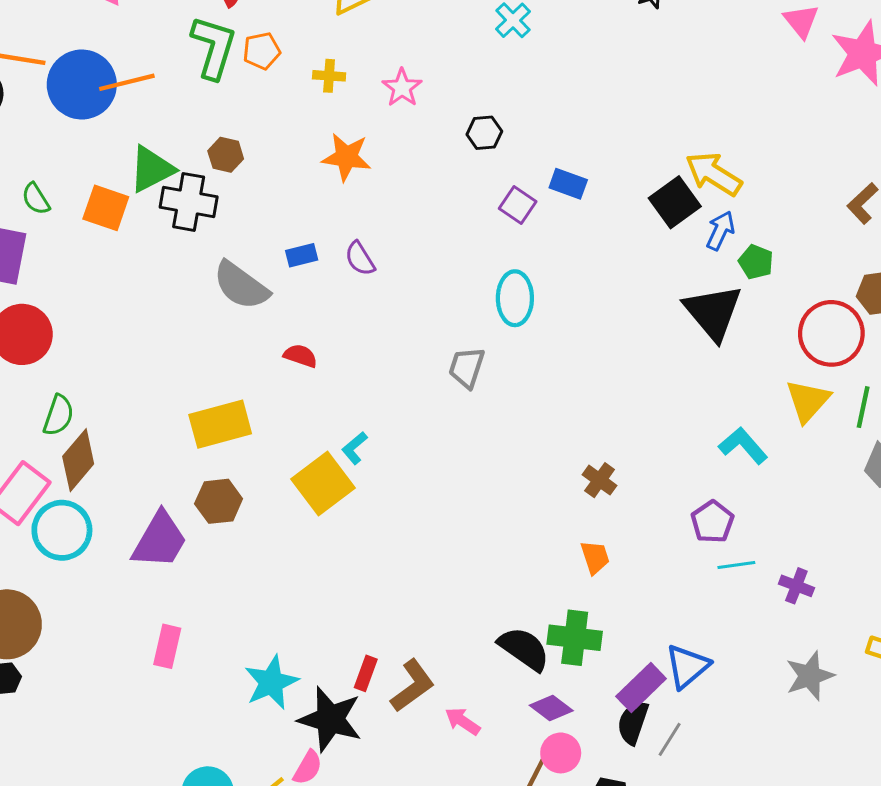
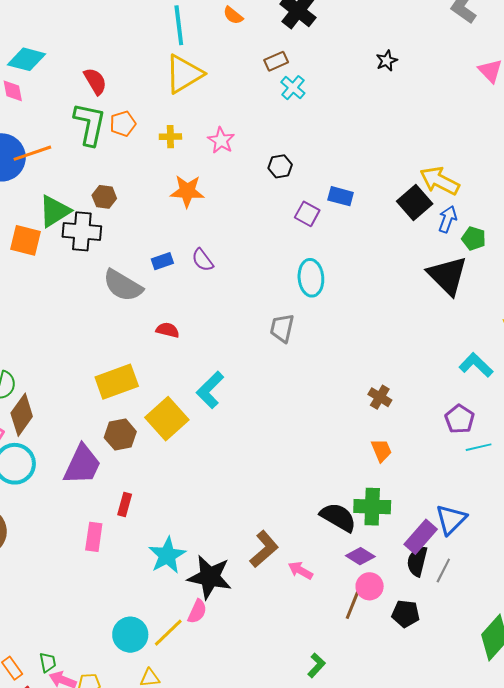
cyan L-shape: (354, 448) -> (210, 390), size x1.6
yellow square: (323, 483) -> (167, 419), moved
red rectangle: (366, 673) -> (125, 504), moved

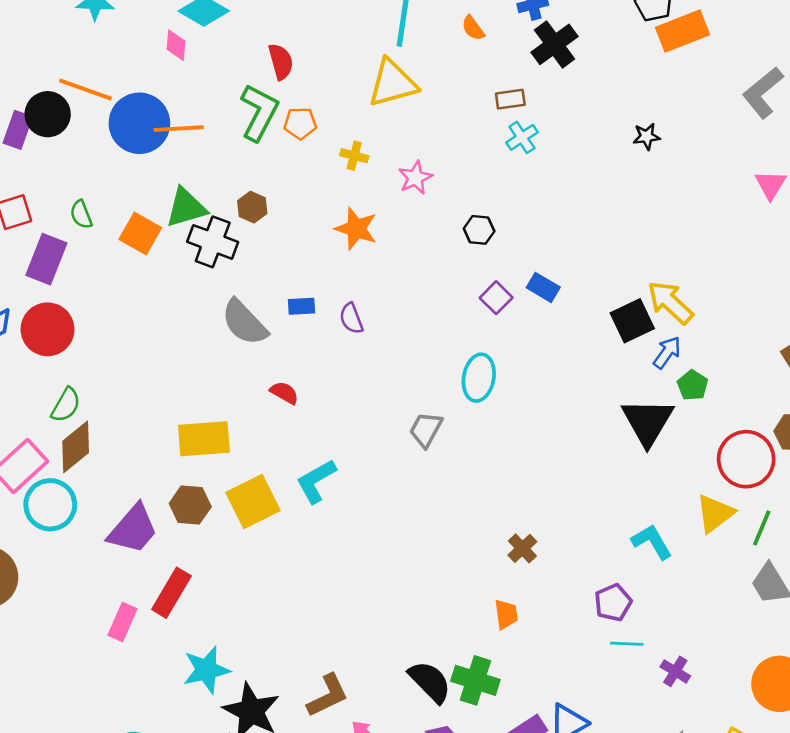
red rectangle: (125, 504) -> (171, 593), size x1.6

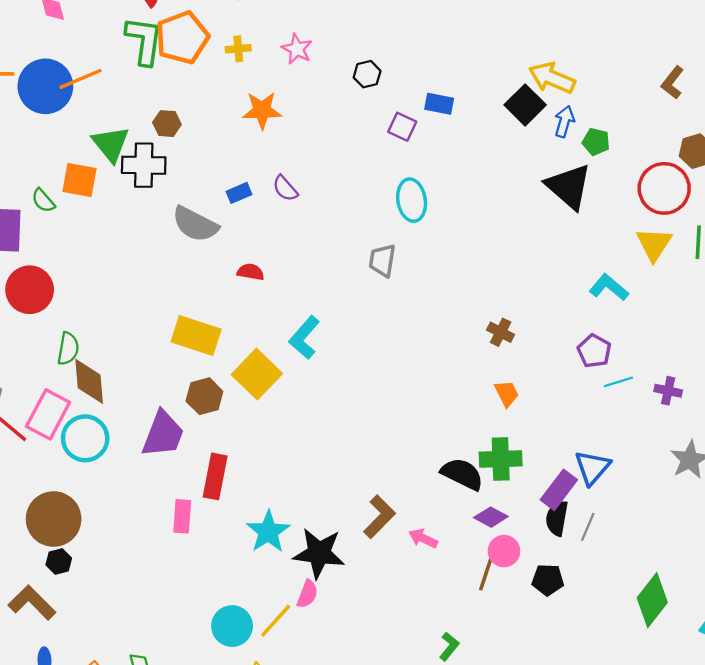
orange pentagon: (300, 123) -> (182, 38), size x1.8
green triangle: (186, 208) -> (111, 144), turned -33
green semicircle: (81, 214) -> (43, 201), moved
yellow rectangle: (204, 439) -> (196, 335), turned 42
brown diamond: (76, 447) -> (89, 381), turned -36

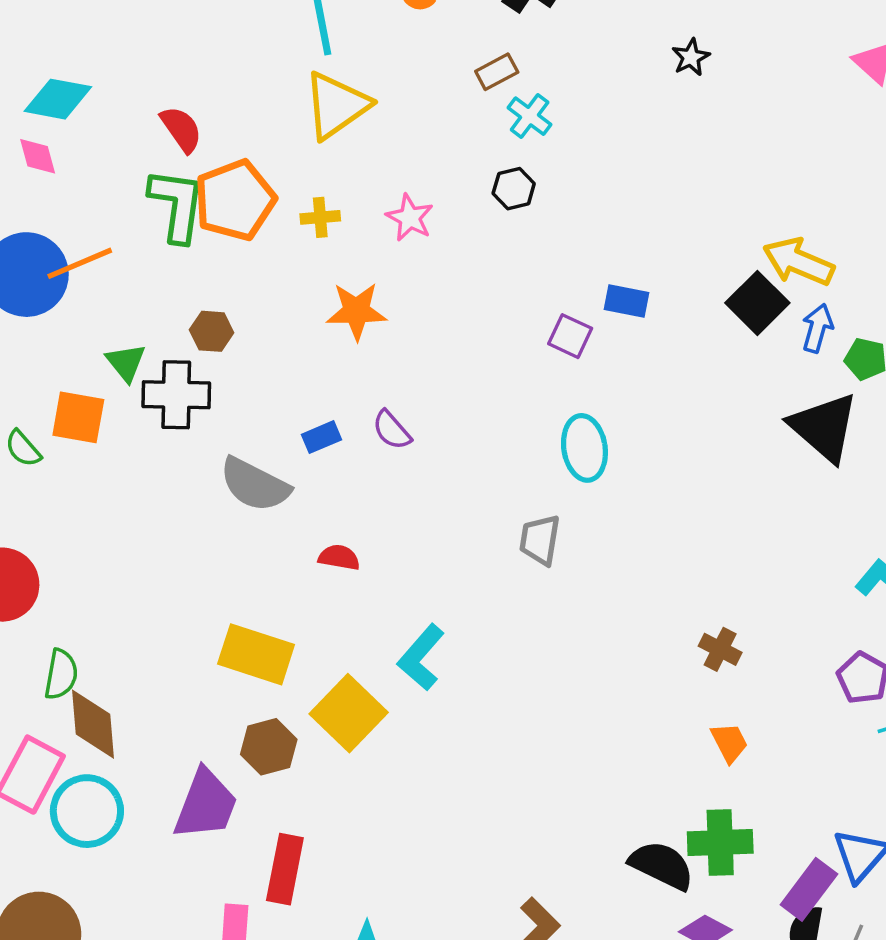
black hexagon: (367, 74) -> (514, 189), moved
green triangle: (111, 144) -> (126, 362), size x0.7

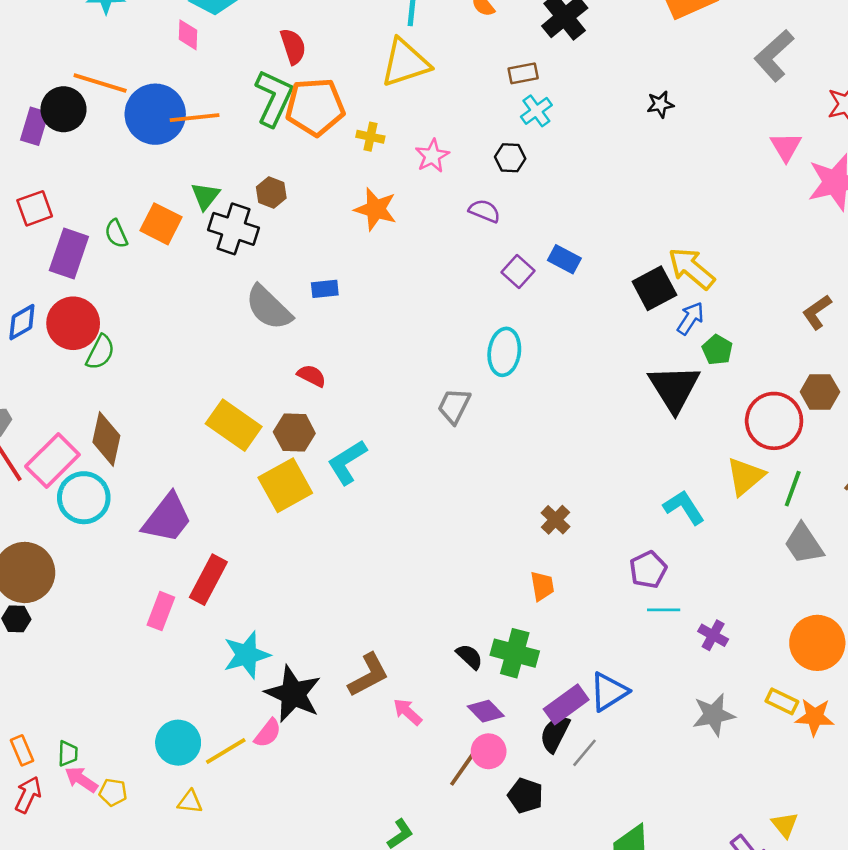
purple semicircle: (392, 430) -> (484, 211), moved, turned 136
green semicircle: (61, 674) -> (100, 352), moved
brown hexagon: (269, 747) -> (294, 433), moved
black semicircle: (662, 865) -> (469, 657), size x0.6

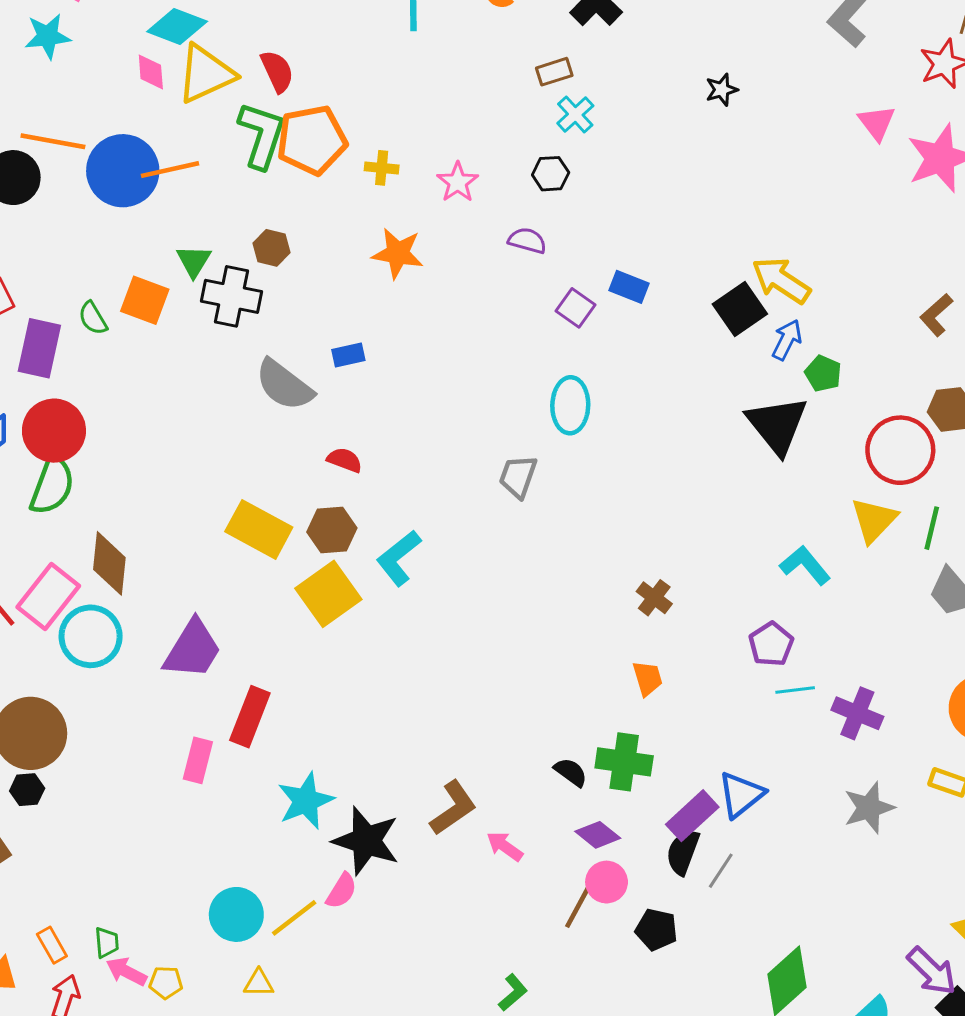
yellow triangle: (405, 63) -> (206, 74), moved
green semicircle: (100, 352) -> (52, 485), moved, size x1.4
purple cross: (713, 635) -> (857, 713), size x1.4

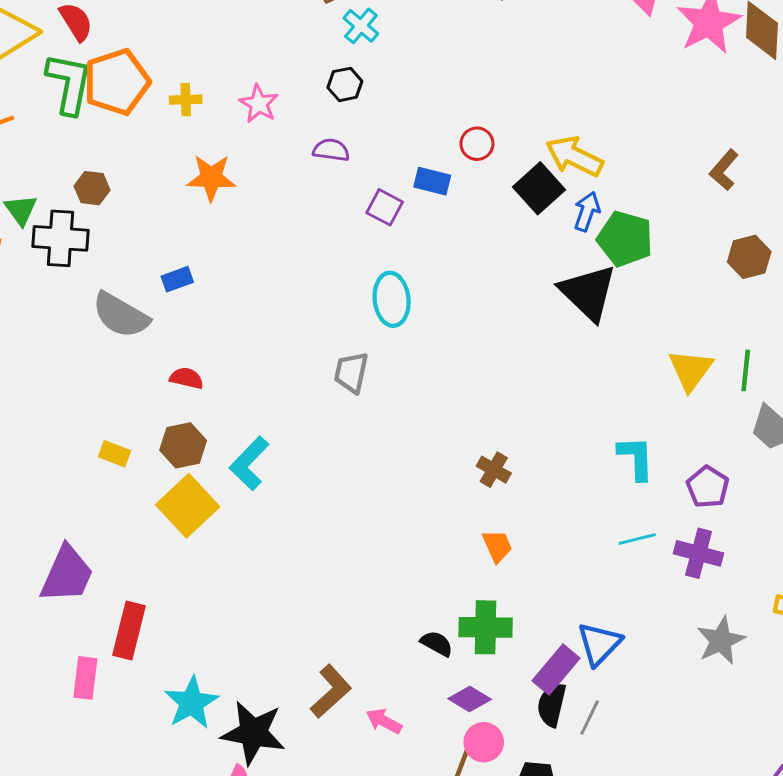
green pentagon: (823, 374) -> (625, 239), size x1.6
red circle: (900, 450) -> (477, 144), moved, size x0.5
yellow rectangle: (259, 529) -> (114, 454), size x0.5
cyan L-shape: (805, 565) -> (636, 458), moved, turned 45
purple pentagon: (771, 644) -> (708, 487), moved

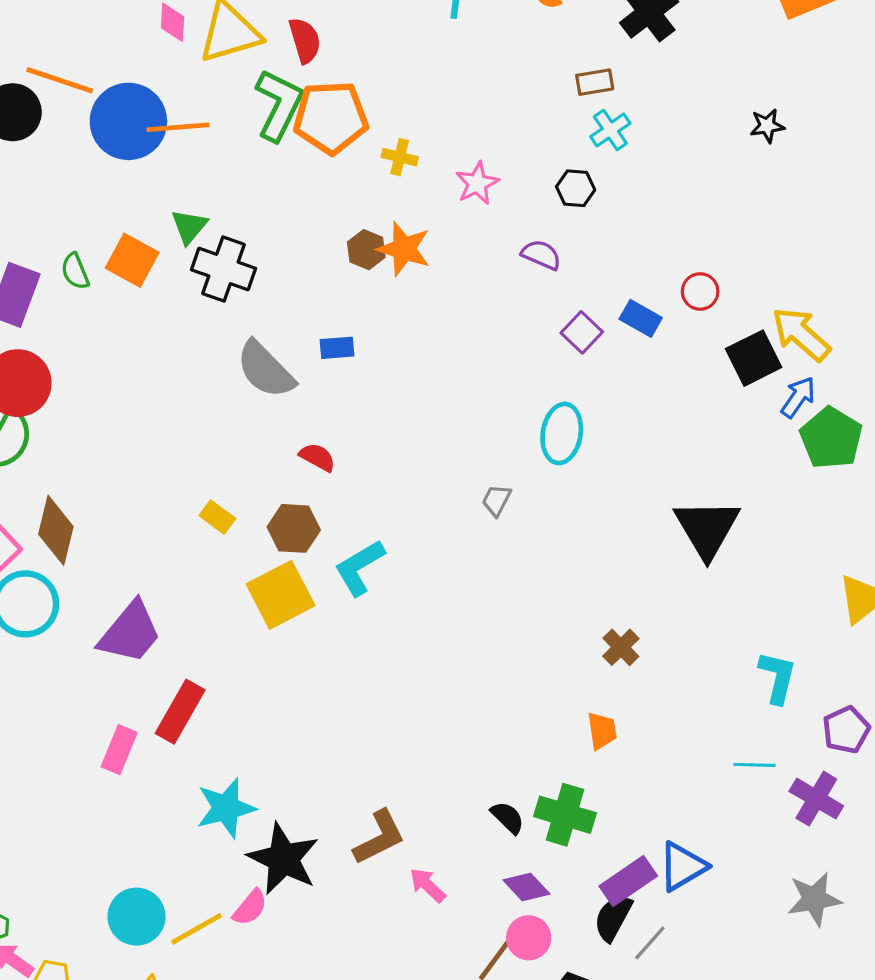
brown hexagon: (92, 188) -> (366, 250), moved
black triangle: (588, 293) -> (707, 528), moved
gray trapezoid: (351, 372) -> (496, 500), size x0.7

